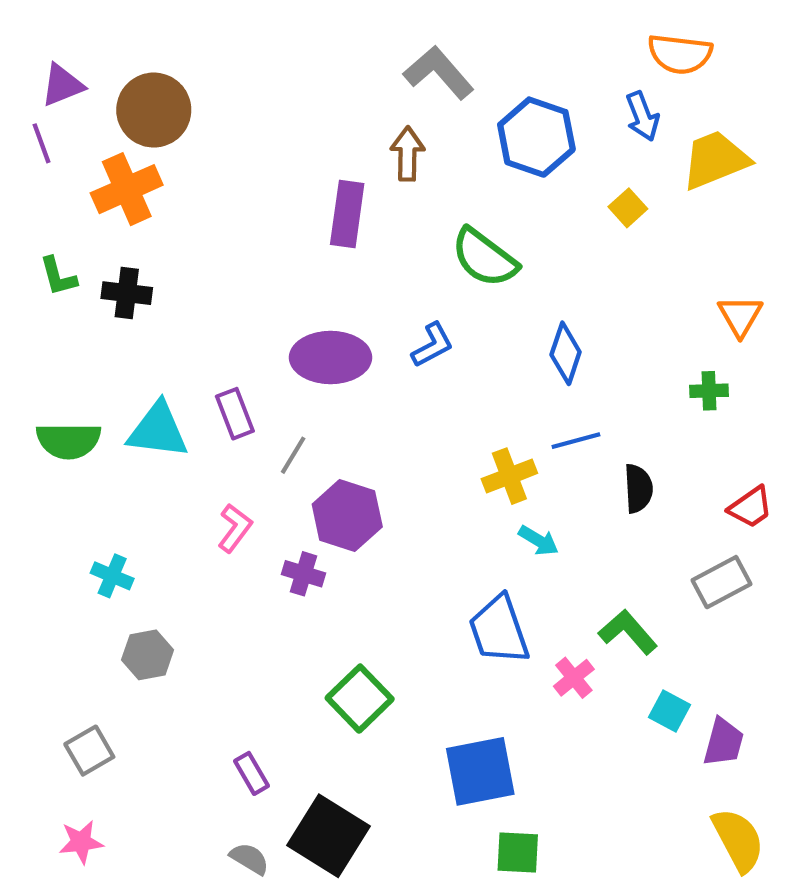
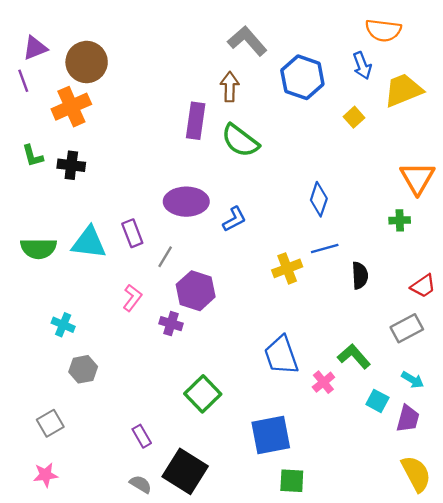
green semicircle: (484, 258) -> (240, 141), moved
orange triangle: (740, 316) -> (417, 178), size x1.4
blue L-shape: (432, 345) -> (234, 219), moved
cyan arrow: (538, 540) -> (413, 380), moved

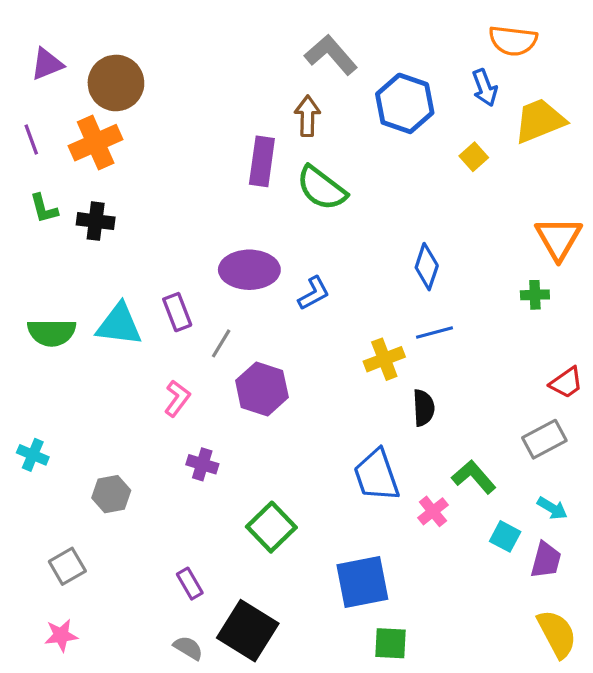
purple line: (23, 81) -> (31, 139), moved
black semicircle: (360, 275) -> (424, 408), moved
purple cross: (171, 324) -> (202, 464), moved
cyan cross: (63, 325) -> (33, 455), moved

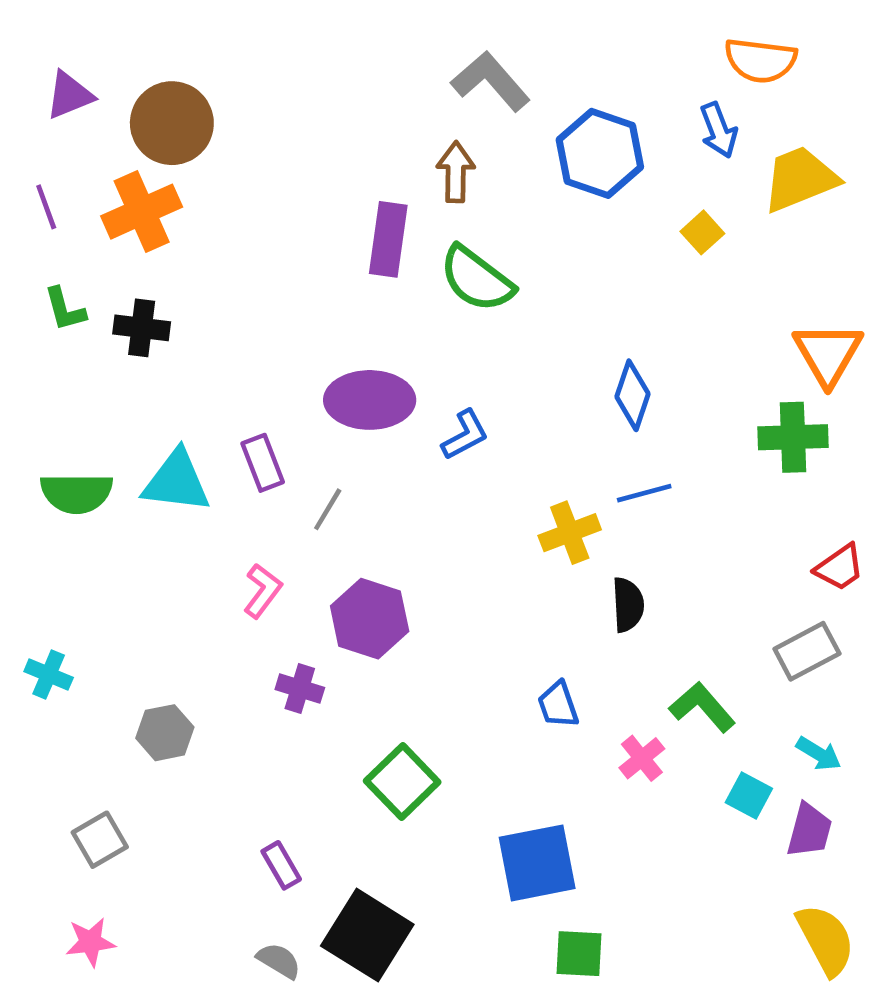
green cross: (535, 295) -> (793, 437), size x1.6
purple hexagon: (262, 389) -> (370, 619), moved
blue trapezoid: (376, 475) -> (558, 705), size x0.6

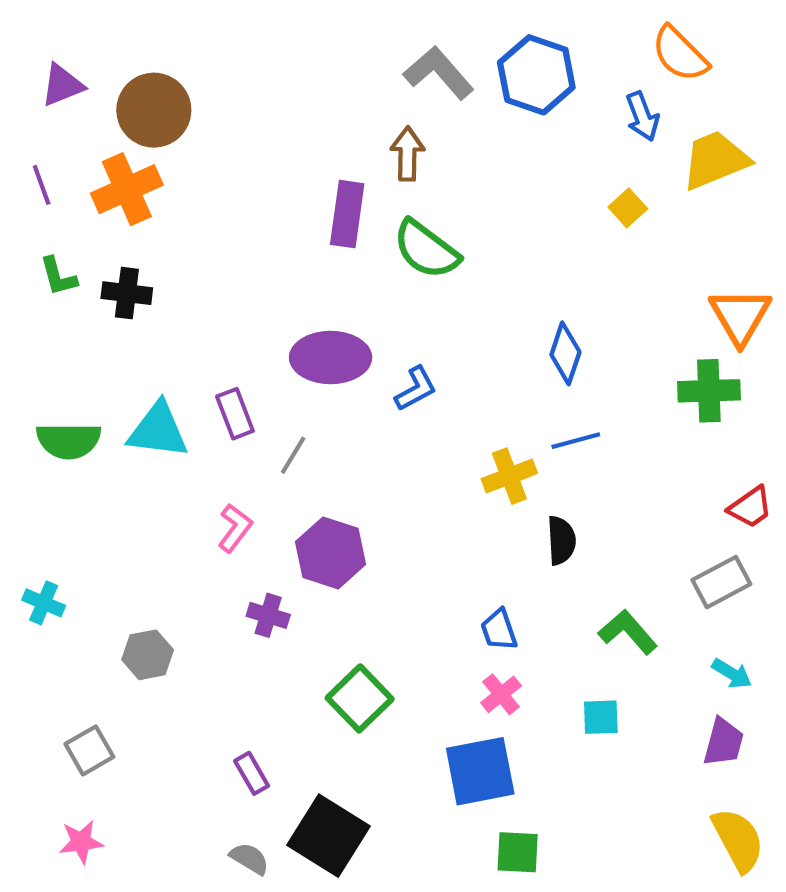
orange semicircle: (760, 60) -> (680, 54), turned 38
blue hexagon: (600, 153) -> (536, 75), moved
pink cross: (642, 758) -> (501, 694), moved
cyan square: (749, 795) -> (601, 717), moved, turned -30

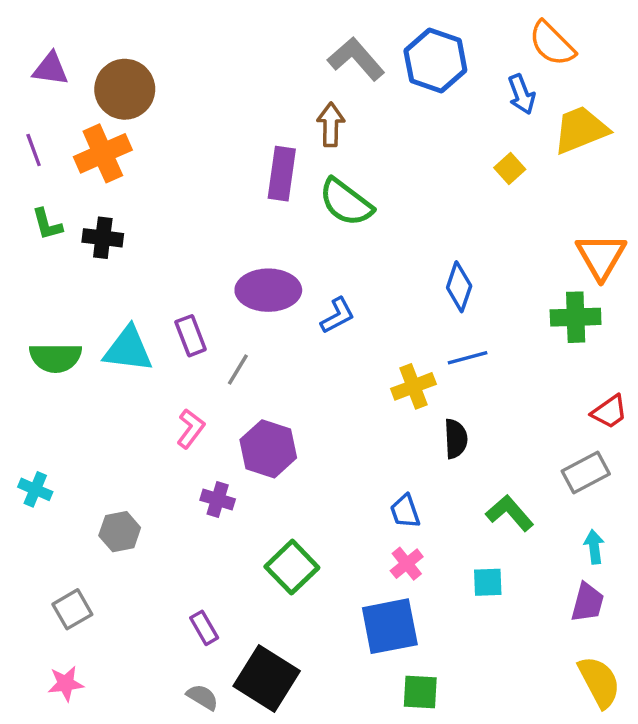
purple triangle: (62, 85) -> (50, 69), turned 30
cyan arrow: (732, 674) -> (594, 547), turned -128

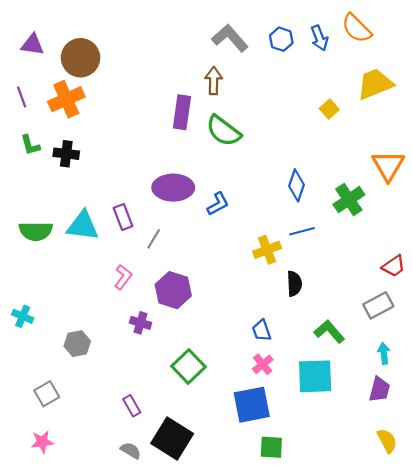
blue hexagon: (435, 61) -> (281, 39), size x0.6
blue arrow: (522, 94) -> (319, 38), moved
green cross: (576, 317) -> (349, 200), moved, turned -32
cyan square: (488, 582) -> (315, 376), size x1.8
yellow semicircle: (599, 682) -> (387, 441), size x0.7

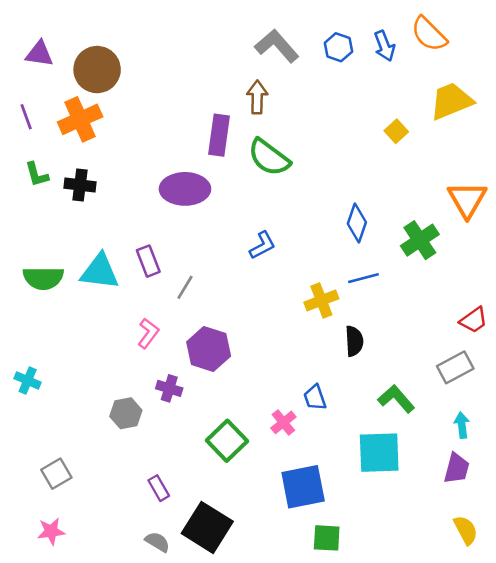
purple ellipse: (173, 188) -> (185, 189), moved
gray hexagon: (77, 344) -> (126, 413), moved
pink cross: (263, 364) -> (283, 422), moved

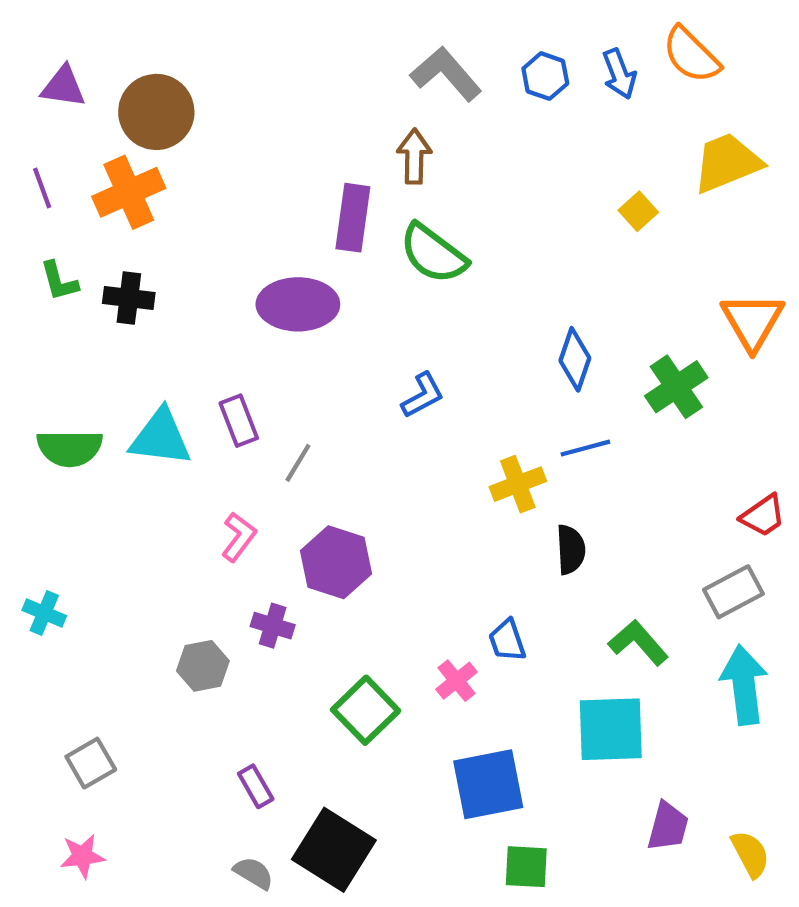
cyan arrow: (462, 425) -> (744, 685), size x1.8
purple trapezoid: (457, 468) -> (668, 826), moved

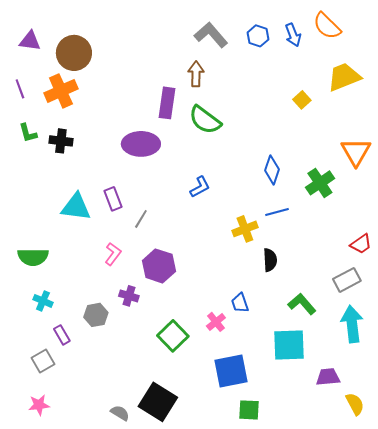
green semicircle: (70, 448) -> (33, 257), moved
cyan cross: (44, 613) -> (43, 301), moved
purple rectangle: (256, 786) -> (62, 335), moved
purple trapezoid: (668, 826) -> (328, 377), moved, turned -110

